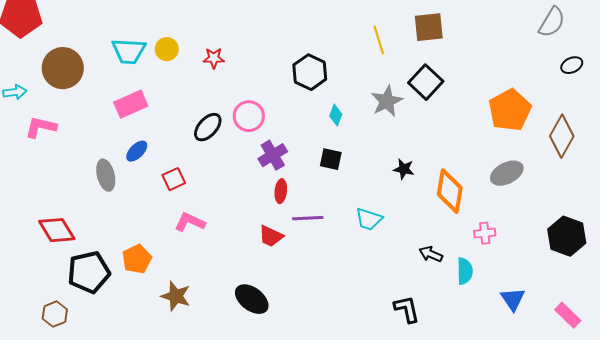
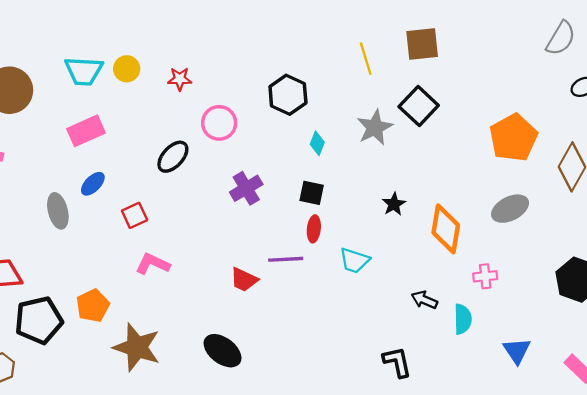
pink circle: (249, 116) -> (219, 123), moved
black star: (404, 169) -> (394, 204), turned 30
red ellipse: (281, 191) -> (314, 229), moved
brown star: (176, 296) -> (137, 347), size x1.4

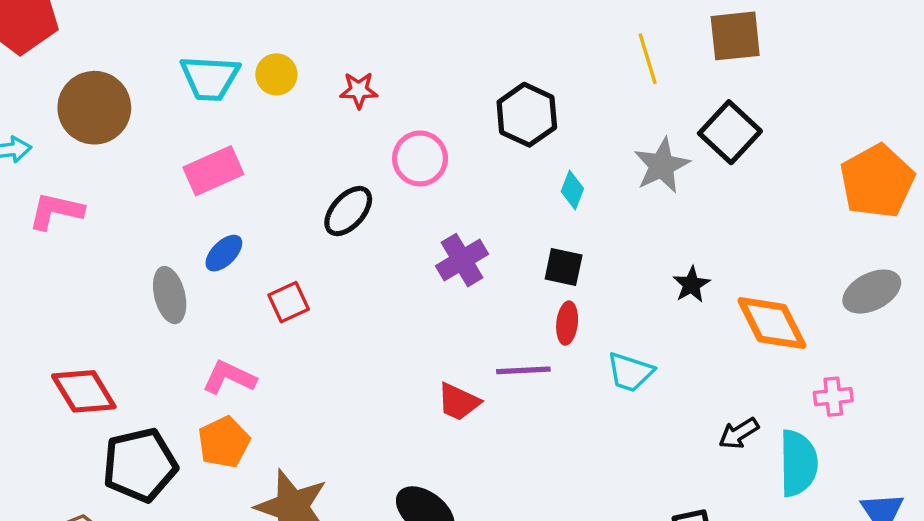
orange diamond: (446, 229) -> (772, 323), turned -36
pink L-shape: (153, 264) -> (229, 377), moved
black arrow: (424, 300) -> (739, 433), turned -55
cyan semicircle: (463, 319) -> (798, 463), size x1.4

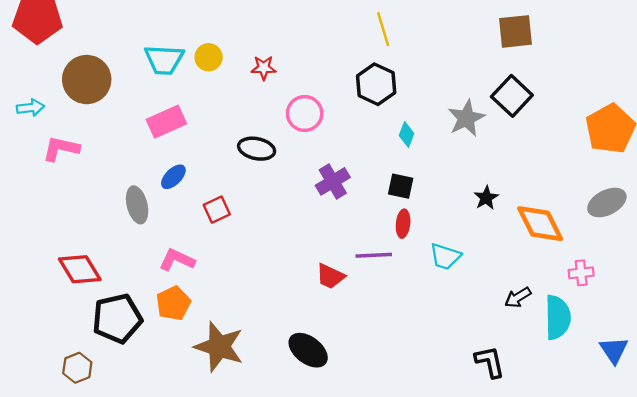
yellow line: (648, 59) -> (383, 29), moved
black ellipse: (348, 211) -> (257, 149), turned 60

